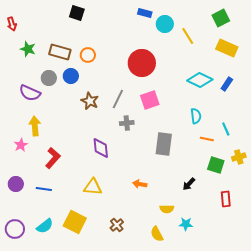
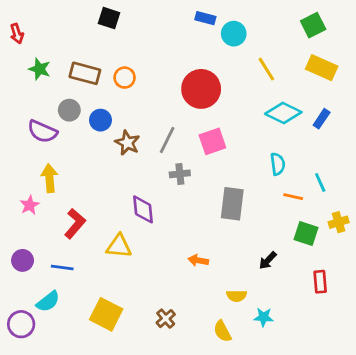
yellow line: (188, 36) -> (266, 69), moved
blue circle: (71, 76) -> (100, 120), moved
yellow triangle: (93, 187) -> (119, 246), moved
cyan semicircle: (45, 226) -> (48, 302), moved

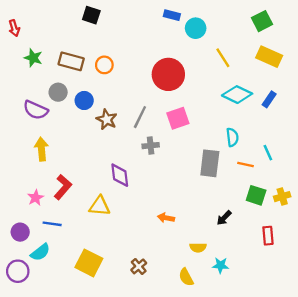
gray rectangle: (232, 204) -> (210, 163), moved
pink star: (30, 205) -> (36, 198), moved
yellow cross: (339, 222) -> (282, 197), moved
purple circle: (23, 260) -> (20, 232), moved

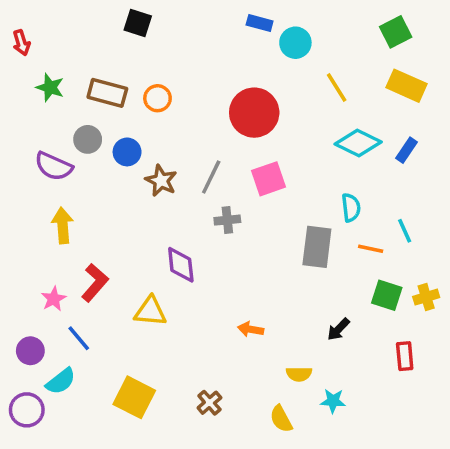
blue line: (52, 224) -> (79, 338), turned 42

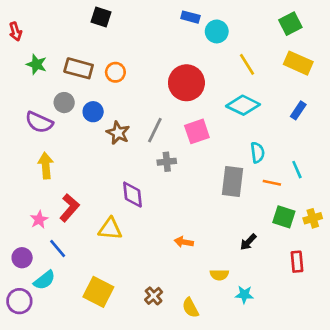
cyan diamond: (358, 143) -> (243, 105), moved
yellow semicircle: (281, 419) -> (190, 308), moved

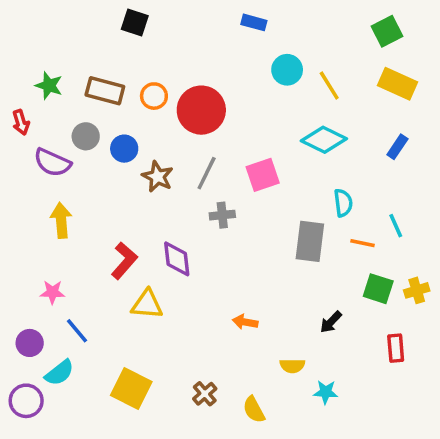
red arrow: (15, 31) -> (21, 122), moved
cyan circle: (217, 31) -> (287, 70), moved
red circle: (186, 83) -> (201, 110), moved
red L-shape: (69, 208) -> (124, 261), moved
pink star: (39, 220) -> (52, 292), turned 30

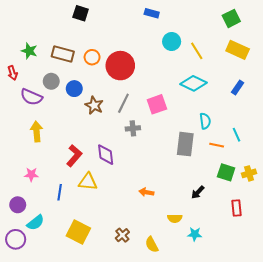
blue line: (77, 331) -> (60, 192), moved, turned 49

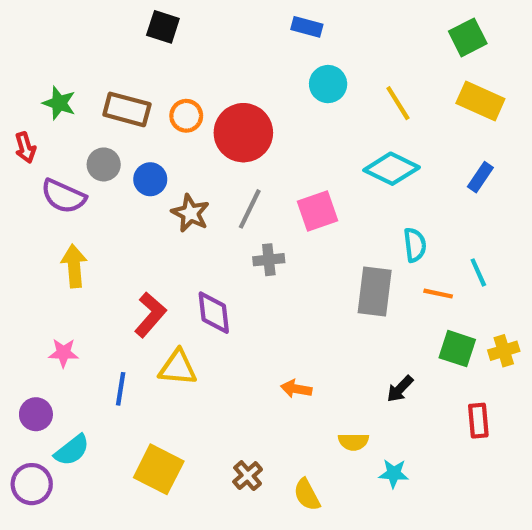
cyan circle: (172, 41) -> (328, 84), moved

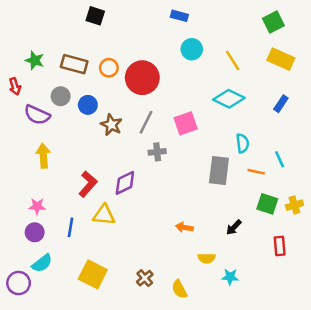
purple diamond: (214, 313) -> (125, 183), turned 70
orange arrow: (296, 389) -> (184, 227), moved
purple circle: (36, 414) -> (35, 232), moved

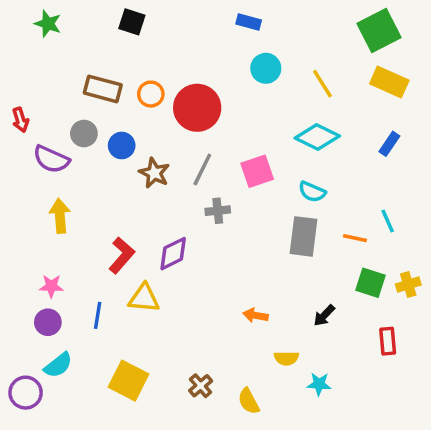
green square: (273, 22) -> (379, 31), size x1.4
green star: (35, 60) -> (48, 24), moved
cyan semicircle: (242, 143) -> (312, 192), moved, turned 120

